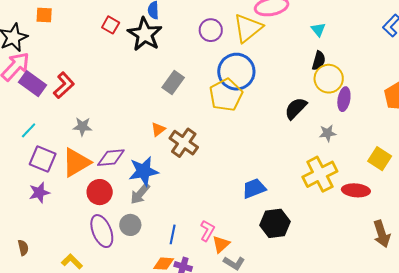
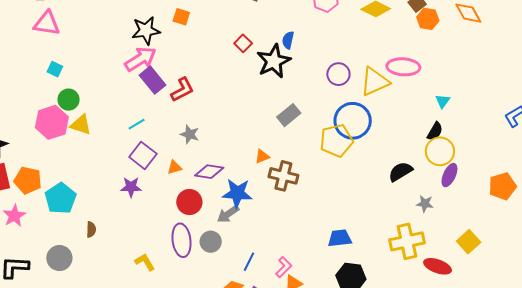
brown cross: (184, 143) -> (283, 176), turned -36
orange triangle: (76, 162) -> (174, 167), size x0.5
brown semicircle: (23, 248) -> (91, 229), moved

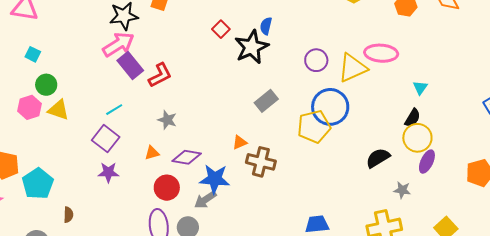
pink hexagon: (52, 122) -> (30, 107), size x0.7
purple square: (143, 155) -> (106, 139), moved

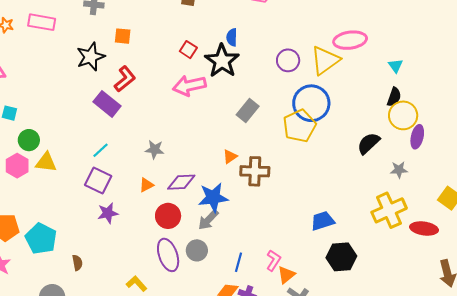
pink arrow: (118, 44) -> (189, 86), moved, turned -148
red L-shape: (160, 75) -> (125, 79), moved

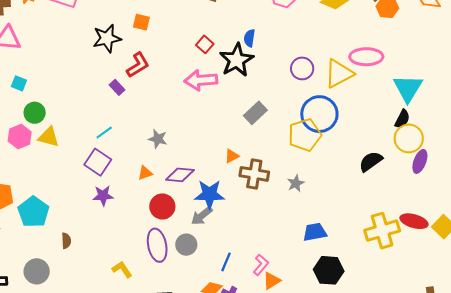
cyan triangle: (395, 66) -> (408, 88), size x2.0
purple rectangle: (107, 104) -> (117, 87), size x0.6
gray star: (399, 170) -> (296, 183), moved, turned -30
red ellipse: (424, 229) -> (414, 221), moved

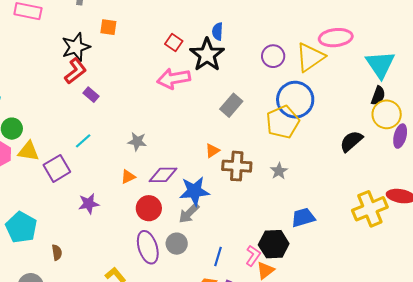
red L-shape: (138, 65) -> (75, 71), moved
purple square: (98, 162) -> (57, 168), moved, turned 32
black hexagon: (329, 270) -> (274, 244), moved

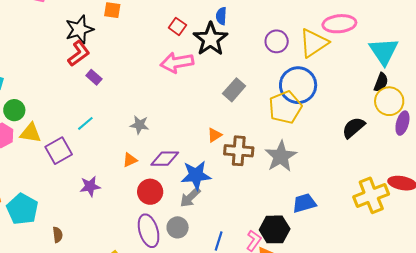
gray star: (279, 171) -> (281, 156), size x1.8

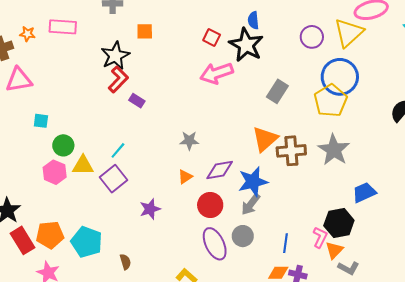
cyan line: (85, 123) -> (118, 150), moved
orange triangle: (215, 135) -> (265, 139), size x1.8

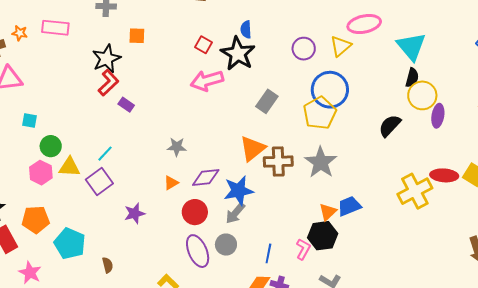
yellow triangle: (349, 33) -> (341, 46), size x0.7
orange pentagon: (50, 235) -> (36, 220), moved
orange triangle: (334, 250) -> (328, 212), moved

